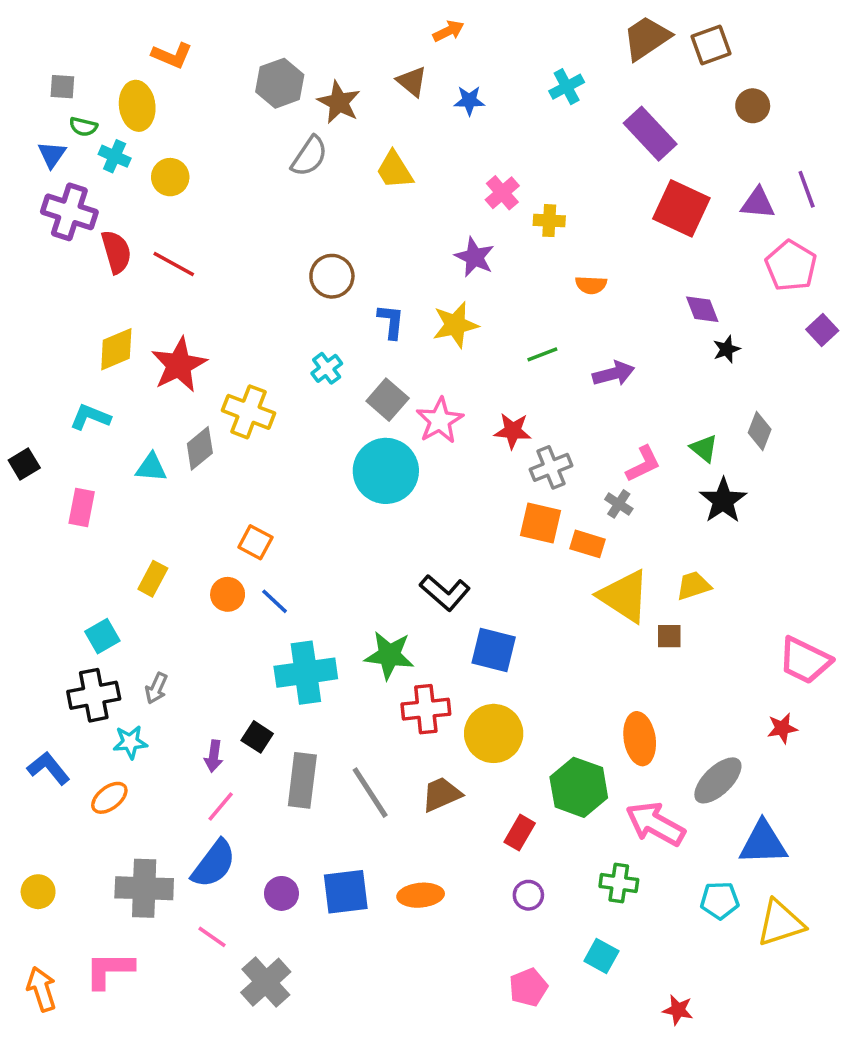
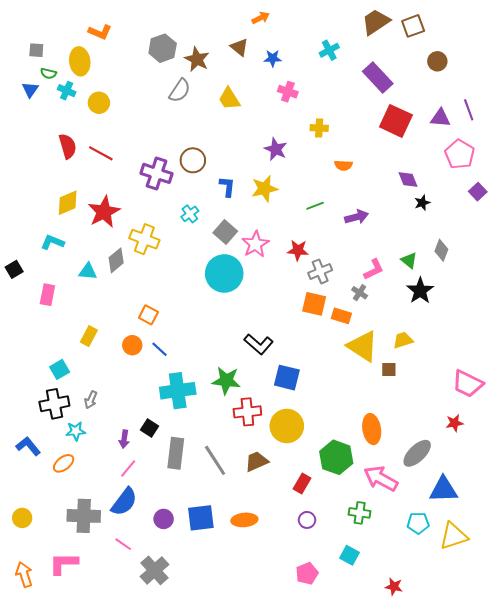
pink cross: (502, 193) -> (288, 92), moved, turned -30
purple cross: (69, 212) -> (157, 173), moved

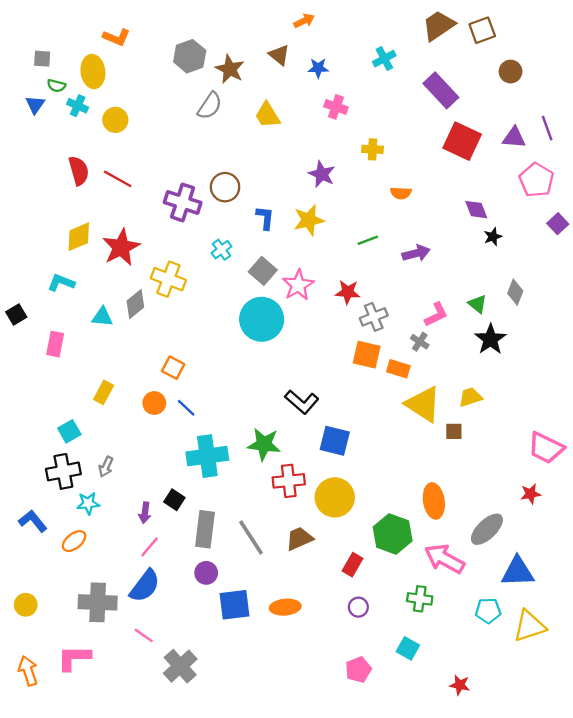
purple circle: (164, 519) -> (206, 573), moved

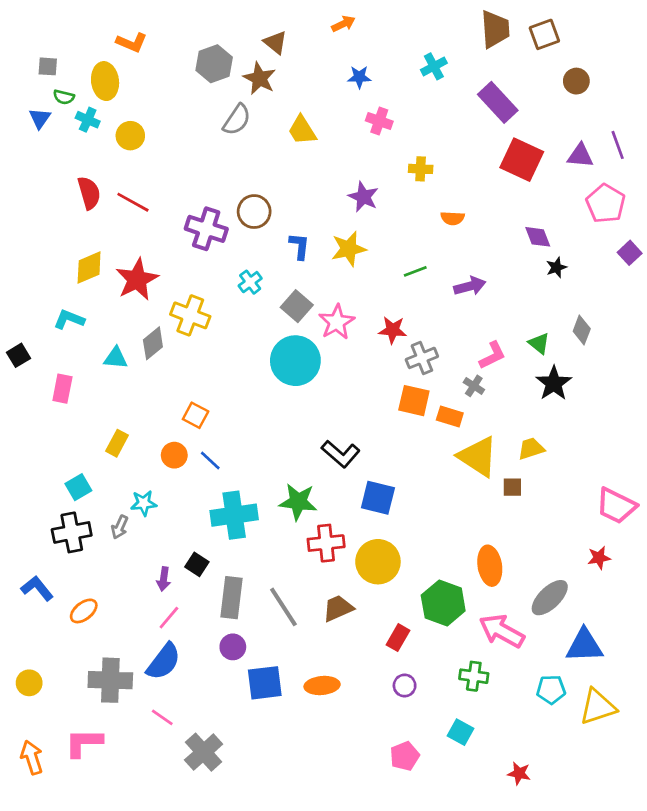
brown trapezoid: (439, 26) -> (495, 29), turned 120
brown triangle: (279, 55) -> (275, 42), moved
cyan star: (88, 503) -> (144, 503), moved

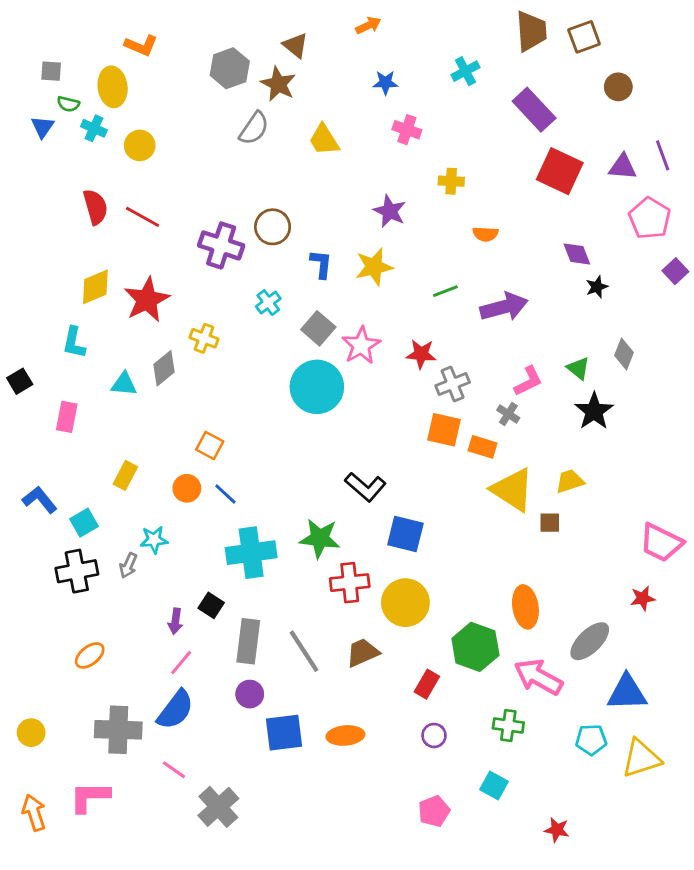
purple arrow: (470, 286) -> (504, 307), size x1.4
yellow cross: (190, 315) -> (204, 338), size x0.7
cyan L-shape: (69, 319) -> (74, 343), turned -100
blue L-shape: (37, 588) -> (40, 500), moved

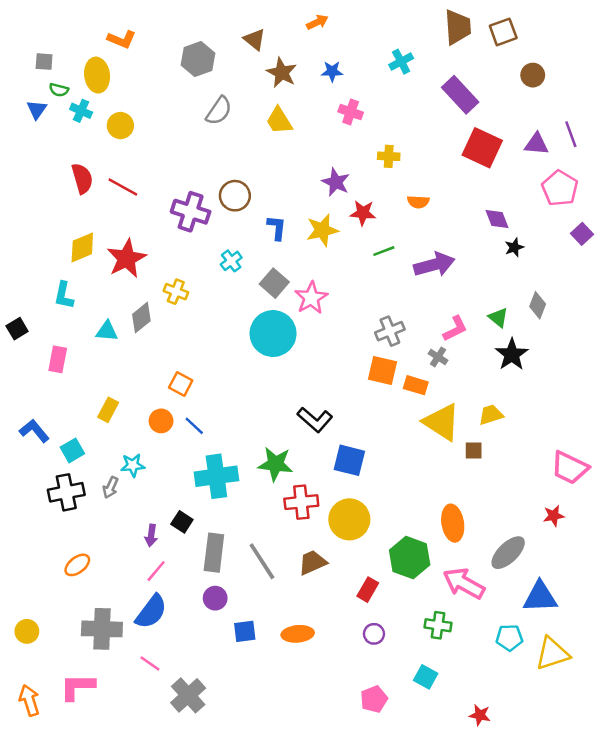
brown star: (278, 84) -> (282, 73), moved
red star: (421, 354) -> (363, 213), moved
blue square: (284, 733) -> (245, 631), size x0.7

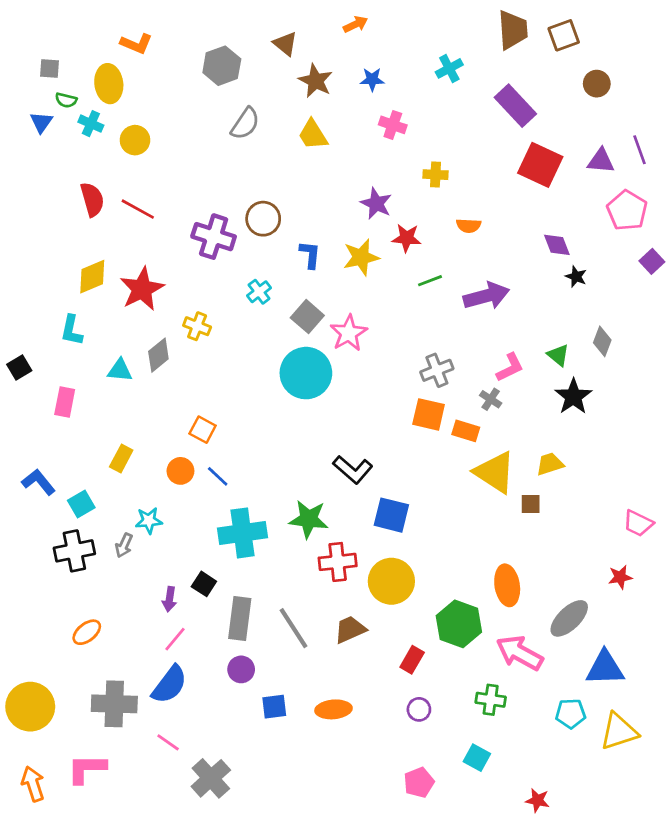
black star: (514, 247) -> (576, 277), turned -30
pink trapezoid: (570, 468) -> (638, 523), size x0.7
yellow circle: (27, 631) -> (30, 707), size x1.8

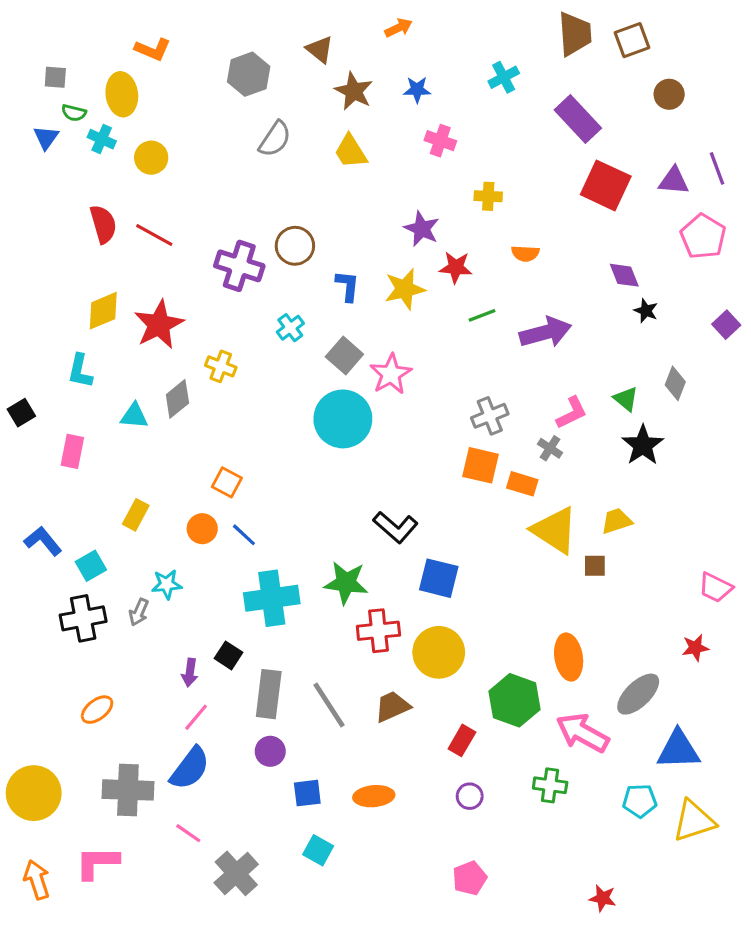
purple square: (652, 261) -> (726, 325), moved
cyan square: (477, 758) -> (318, 850), moved

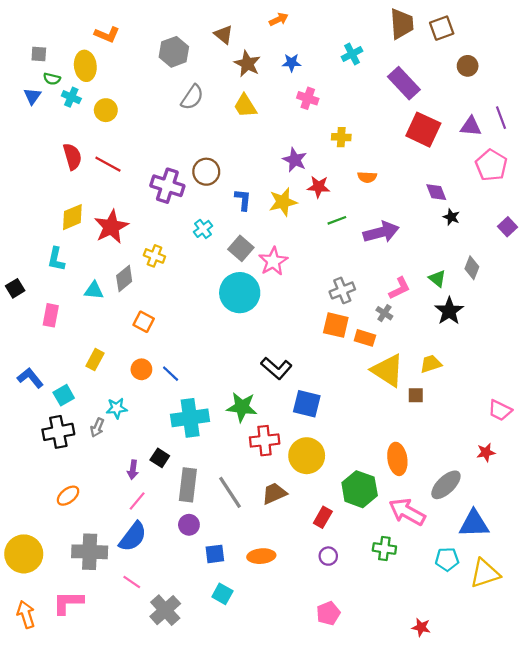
orange square: (227, 482) -> (144, 322), moved

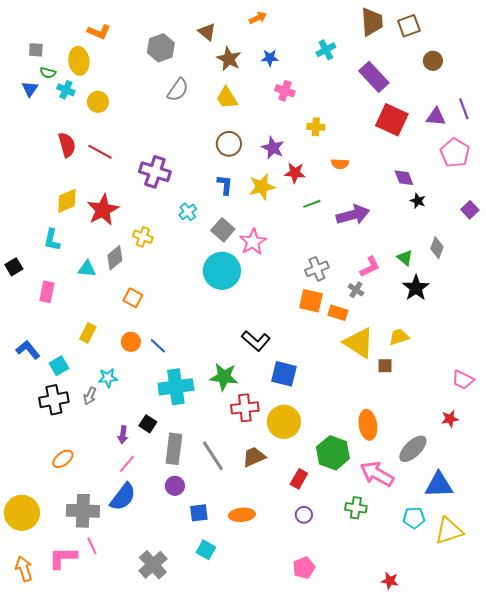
brown circle: (206, 172) -> (229, 144), moved
pink line: (132, 582) -> (92, 546), moved, turned 30

